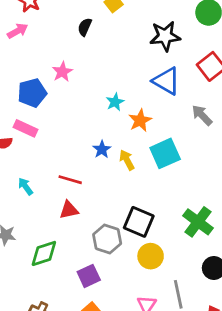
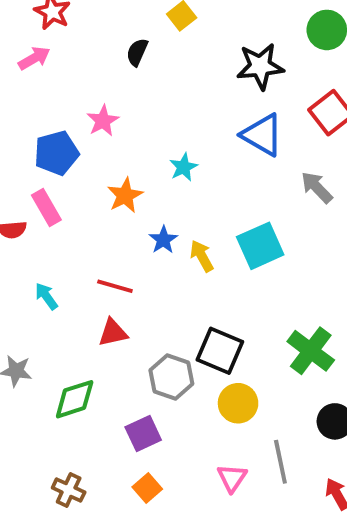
orange star: (140, 120) -> (125, 195), moved
pink rectangle: (25, 128) -> (46, 208), turned 35

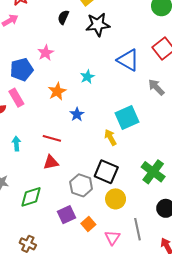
black star: (260, 66) -> (98, 25), moved
yellow arrow: (202, 256) -> (110, 137), moved
cyan arrow: (46, 296) -> (16, 144), turned 32
orange square: (147, 488) -> (88, 224), moved

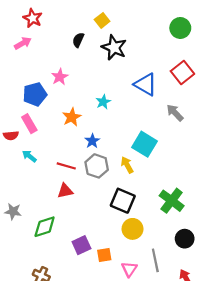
black star: (98, 25) -> (114, 48), turned 30
cyan square: (127, 117) -> (144, 144), turned -35
cyan arrow: (16, 144) -> (29, 156), moved, turned -48
gray hexagon: (81, 185) -> (97, 166), moved
orange square: (88, 224) -> (104, 255), turned 32

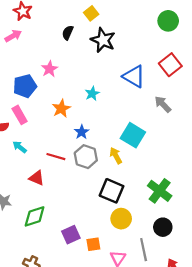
red triangle: (65, 191) -> (37, 178), moved, turned 35
black circle: (185, 239) -> (163, 227), moved

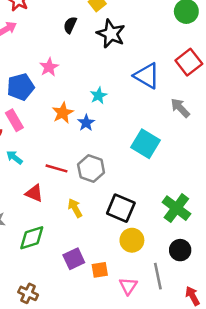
blue star: (82, 132) -> (86, 123), moved
yellow arrow: (116, 156) -> (75, 208), moved

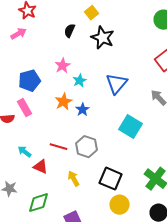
pink star: (49, 67) -> (63, 66), moved
blue triangle: (147, 76) -> (117, 84), moved, turned 40
cyan star: (99, 96) -> (80, 81), moved
cyan arrow: (14, 157) -> (25, 152), moved

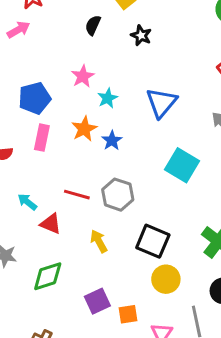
black star: (103, 38) -> (141, 35), size x0.6
pink rectangle: (25, 108) -> (42, 138), moved, turned 42

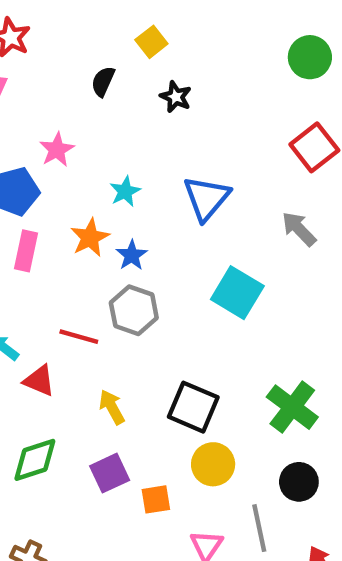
pink star: (83, 76) -> (57, 150), moved
gray hexagon: (118, 195) -> (134, 310), moved
purple square: (97, 301) -> (110, 473), moved
orange square: (128, 314) -> (156, 499), moved

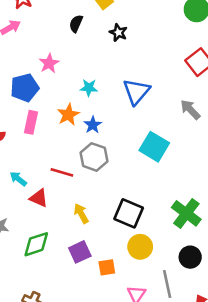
cyan star: (125, 191) -> (89, 88), turned 30

